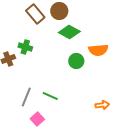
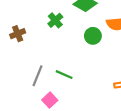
green cross: (25, 47) -> (55, 20), moved, turned 32

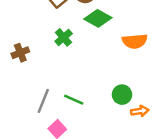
green circle: (93, 36) -> (122, 95), moved

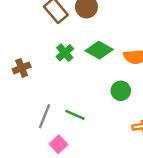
green diamond: (98, 18) -> (99, 50), moved
green circle: (122, 95) -> (121, 91), moved

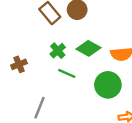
green circle: (121, 91) -> (108, 85), size x1.5
green line: (75, 115) -> (67, 73), moved

